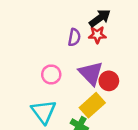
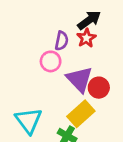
red star: (97, 35) -> (86, 38), turned -30
pink circle: (51, 74) -> (51, 61), moved

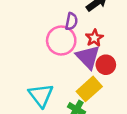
red star: (86, 38) -> (94, 38), moved
pink circle: (51, 61) -> (61, 41), size x1.5

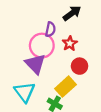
purple triangle: (88, 57) -> (35, 64), moved

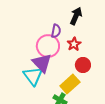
black arrow: (72, 13) -> (76, 16), turned -30
cyan triangle: (25, 92) -> (33, 76), moved

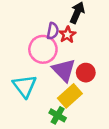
red star: (74, 44) -> (67, 35), moved
purple triangle: (42, 63) -> (64, 70), moved

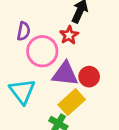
purple semicircle: (53, 31) -> (24, 31), moved
purple triangle: (64, 70) -> (65, 74), turned -40

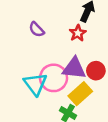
purple semicircle: (24, 31) -> (37, 29), turned 126
pink circle: (42, 51) -> (54, 78), moved

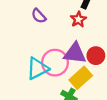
cyan triangle: (35, 84) -> (37, 68), turned 40

